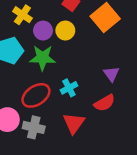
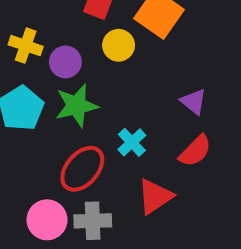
yellow circle: (65, 30) -> (119, 45), moved
red triangle: (74, 123) -> (155, 197), turned 35

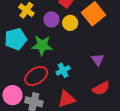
purple circle: (65, 62) -> (51, 19), moved
red semicircle: (195, 151) -> (101, 88), moved

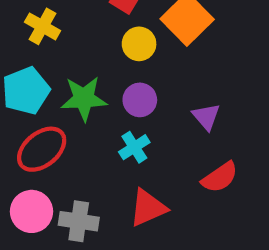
purple circle: (51, 19) -> (140, 100), moved
red ellipse: (36, 76) -> (42, 149), moved

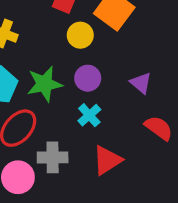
red semicircle: (220, 177) -> (159, 128), turned -100
gray cross: (79, 221) -> (53, 157), moved

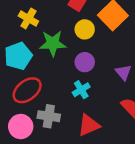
green star: (44, 84) -> (53, 43), moved

